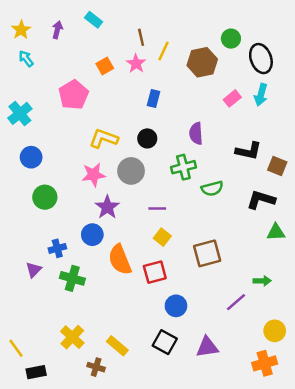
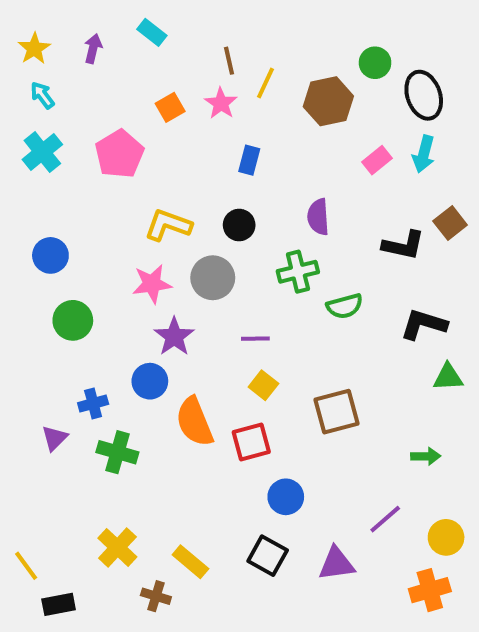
cyan cross: (20, 113) -> (42, 152), moved
brown square: (277, 166) -> (450, 223), moved, turned 30
purple line: (236, 302) -> (385, 519), moved

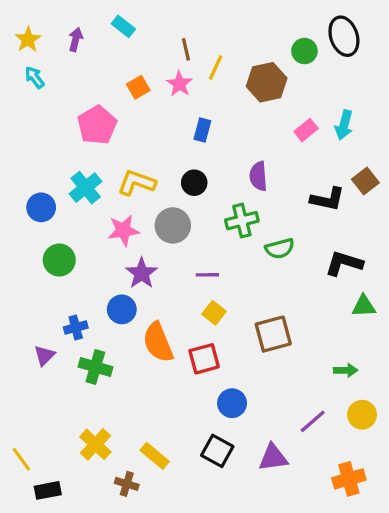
black ellipse: (424, 95) -> (344, 36), moved
cyan cross: (42, 152) -> (86, 188), moved
yellow circle: (446, 537) -> (362, 415), moved

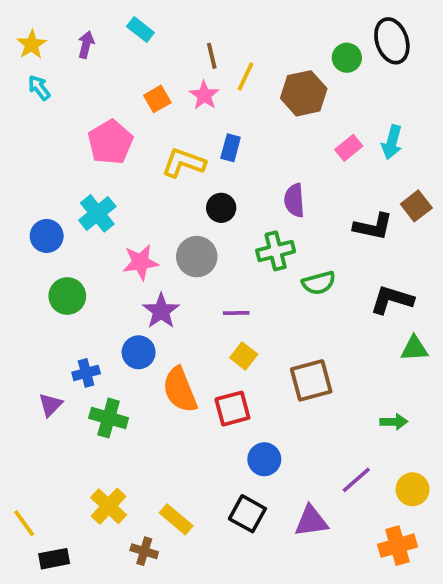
yellow L-shape: (137, 183) -> (184, 163), moved
yellow circle: (362, 415) -> (413, 489), moved

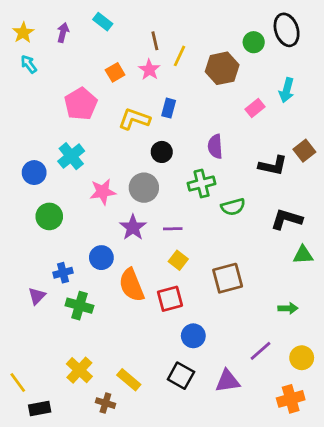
cyan arrow: (392, 142) -> (287, 90), moved
purple star: (161, 311) -> (133, 227), moved

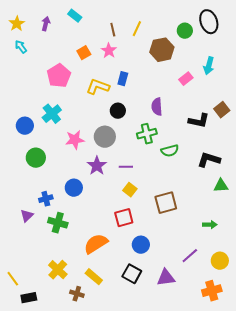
yellow line: (180, 56) -> (137, 29), moved
orange semicircle: (132, 285) -> (96, 244), moved, turned 80

